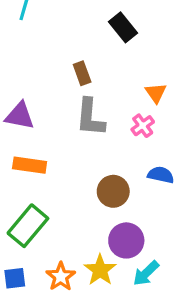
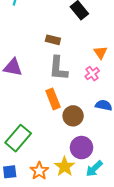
brown rectangle: (82, 73) -> (53, 40), turned -56
orange rectangle: (30, 165) -> (53, 99), moved, turned 60

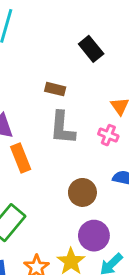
pink cross: (92, 74) -> (108, 135), turned -32
orange rectangle: (53, 99) -> (21, 158), moved

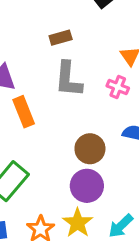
brown rectangle: (55, 89) -> (61, 38), turned -30
purple circle: (94, 236) -> (87, 186), moved

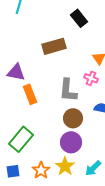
brown rectangle: (61, 38) -> (54, 46), size x1.6
gray L-shape: (68, 79) -> (68, 90), moved

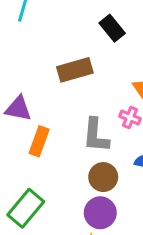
orange rectangle: (30, 94) -> (39, 141), turned 42

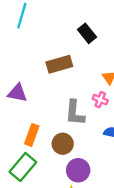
orange rectangle: (39, 141) -> (32, 135), moved
brown circle: (103, 177) -> (63, 144), moved

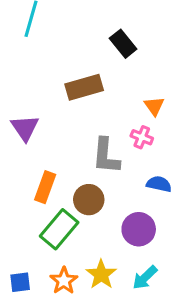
purple triangle: (17, 93) -> (25, 128), turned 45
green rectangle: (23, 167) -> (59, 229), moved
purple circle: (78, 170) -> (139, 229), moved

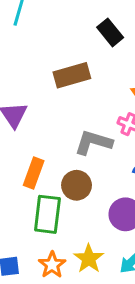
gray L-shape: (106, 156) -> (93, 142), turned 102
green rectangle: (59, 229) -> (47, 214), turned -33

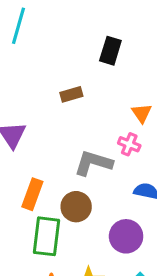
black rectangle: (110, 32) -> (110, 51), turned 56
brown rectangle: (72, 75) -> (71, 94), size x0.6

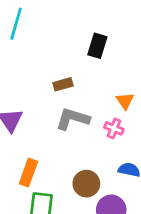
gray L-shape: (93, 163) -> (73, 119), moved
brown circle: (76, 207) -> (86, 184), moved

